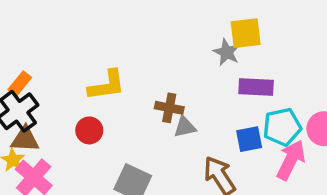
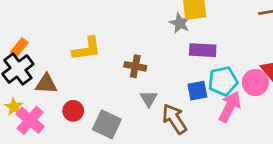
gray triangle: (185, 127) -> (149, 99), moved, turned -48
red circle: (89, 130) -> (73, 111), moved
brown triangle: (25, 139) -> (46, 84), moved

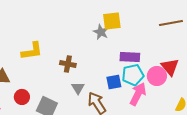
purple rectangle: (203, 50) -> (130, 57), moved

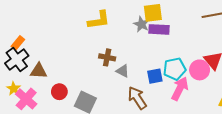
yellow L-shape: (32, 51) -> (99, 20), moved
purple rectangle: (130, 57) -> (159, 29), moved
gray triangle: (78, 88) -> (123, 71), moved, turned -32

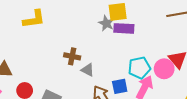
yellow L-shape: (99, 20) -> (34, 19), moved
blue square: (155, 76) -> (120, 86), moved

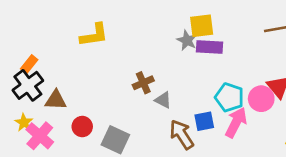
brown cross: (72, 56) -> (143, 83), turned -35
cyan pentagon: (139, 68) -> (229, 97), turned 30

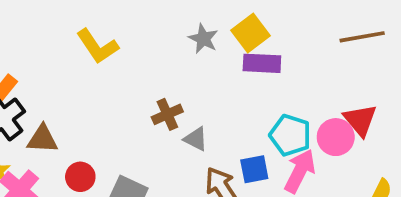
yellow square: (202, 26) -> (251, 33), turned -30
yellow L-shape: (94, 35) -> (97, 46), turned 64
gray star: (187, 40) -> (203, 39), moved

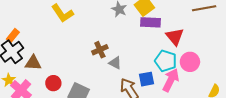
red triangle: (360, 120) -> (175, 37), moved

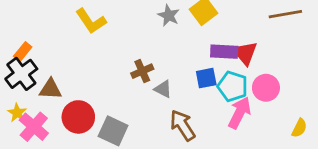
purple rectangle: (151, 22) -> (224, 52), moved
blue square: (146, 79) -> (206, 78), moved
red circle: (53, 83) -> (78, 117), size x1.5

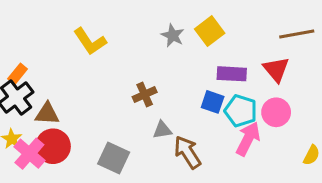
red triangle: (245, 53) -> (276, 69), moved
blue square: (206, 78) -> (213, 102), turned 30
gray triangle: (163, 89) -> (162, 130), moved, turned -36
red circle: (78, 117) -> (53, 146), moved

